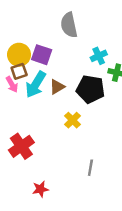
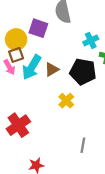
purple square: (42, 55) -> (38, 28), moved

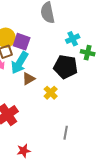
purple square: (38, 28) -> (22, 42), moved
brown triangle: (52, 69) -> (29, 79), moved

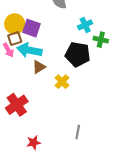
cyan arrow: (20, 63) -> (29, 50), turned 70
gray line: (66, 133) -> (78, 132), moved

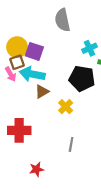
red cross: (17, 105) -> (19, 130), turned 35
gray line: (78, 132) -> (71, 144), moved

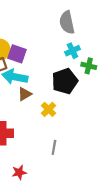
gray semicircle: (62, 20) -> (67, 22), moved
black pentagon: (82, 78) -> (65, 81), turned -30

